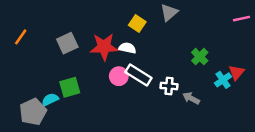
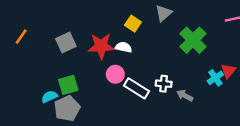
green cross: (200, 57) -> (193, 40), moved, size x1.6
white rectangle: (138, 75) -> (136, 88), moved
gray pentagon: (33, 112) -> (67, 108), moved

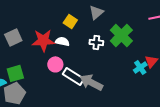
white cross: (164, 84) -> (96, 42), moved
gray arrow: (185, 95) -> (91, 82), moved, size x1.6

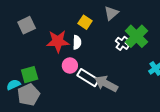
gray square: (13, 37) -> (27, 25), moved
white semicircle: (62, 41) -> (77, 42), turned 80
white cross: (96, 42) -> (122, 43), moved, turned 32

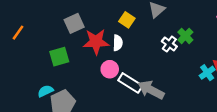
gray square: (27, 25) -> (74, 23), moved
green cross: (136, 36) -> (185, 36), size x0.6
green square: (30, 75) -> (59, 57), moved

